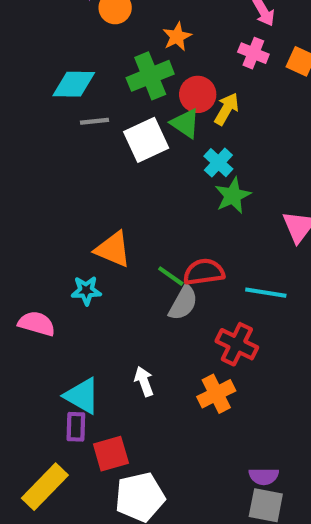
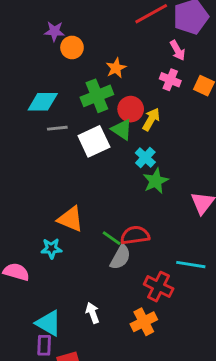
cyan line: (266, 293) -> (191, 265), moved

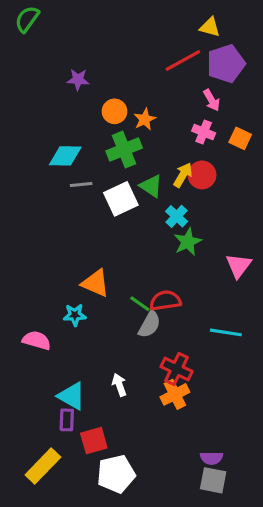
orange circle: (72, 47) -> (115, 111), moved
red circle: (131, 109) -> (202, 175), moved
red cross: (159, 287) -> (177, 369), moved

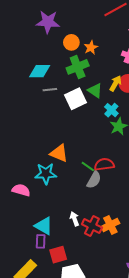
purple star: (78, 80) -> (48, 22), size x1.6
cyan star: (75, 315) -> (46, 174), size x1.5
red cross: (177, 369) -> (92, 226), moved

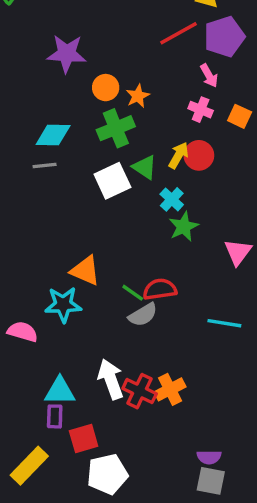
gray line: (50, 90) -> (45, 166), moved
gray semicircle: (94, 180) -> (143, 315), turned 30
white arrow: (74, 219) -> (111, 379), size x1.6
cyan triangle: (44, 226) -> (60, 391), turned -30

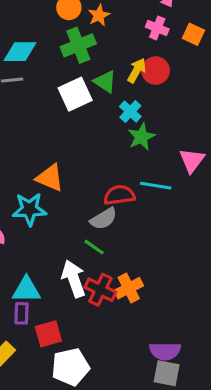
green line: (133, 293) -> (94, 247), moved
cyan line: (224, 323) -> (156, 186), moved
purple semicircle: (209, 457) -> (165, 351), size x1.4

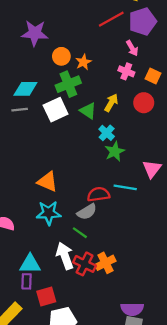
red circle: (156, 71) -> (144, 103), moved
white square: (75, 94) -> (56, 110), moved
cyan star: (29, 209) -> (49, 213), moved

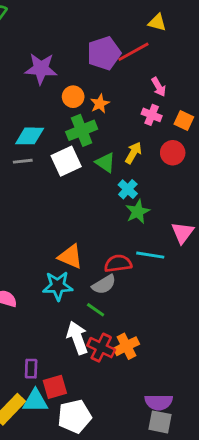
purple pentagon: (143, 21) -> (104, 53), moved
orange triangle: (47, 182) -> (70, 256), moved
cyan triangle: (30, 264) -> (35, 401), moved

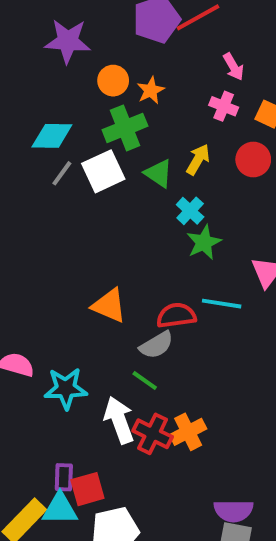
gray line: (23, 161) -> (62, 173), moved, turned -48
cyan star: (58, 286) -> (66, 388), moved
purple rectangle: (31, 369) -> (64, 477), moved

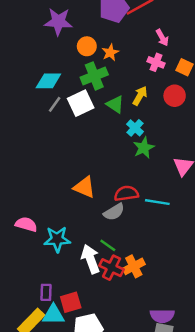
cyan line: (222, 304) -> (157, 202), moved
green line: (145, 381) -> (108, 245), moved
purple rectangle: (64, 477) -> (46, 292), moved

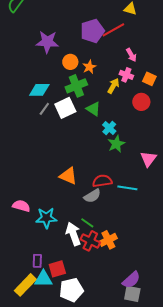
yellow arrow: (140, 96) -> (113, 86), moved
purple semicircle: (162, 316) -> (131, 280), turned -42

